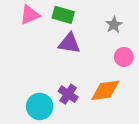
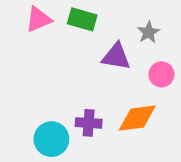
purple triangle: (69, 43) -> (116, 57), moved
purple cross: (68, 94) -> (89, 123), turned -30

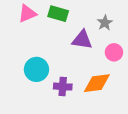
cyan circle: (51, 139) -> (36, 69), moved

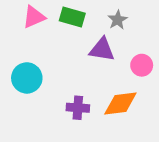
gray star: (105, 23) -> (118, 20), moved
cyan circle: (36, 69) -> (27, 78), moved

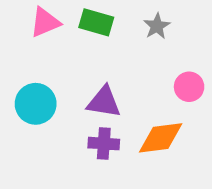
purple triangle: (102, 50) -> (104, 102), moved

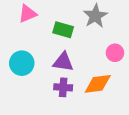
green rectangle: (96, 22) -> (63, 30), moved
gray star: (157, 26) -> (95, 16), size x1.5

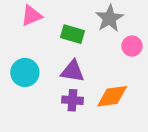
pink circle: (115, 53) -> (132, 46), moved

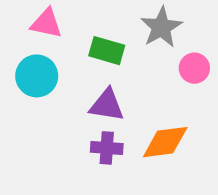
pink triangle: (32, 16) -> (46, 23), turned 35
cyan circle: (25, 72) -> (37, 76), moved

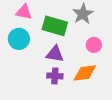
green rectangle: (107, 51) -> (55, 26), size x1.4
pink circle: (194, 68) -> (94, 45), moved

